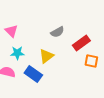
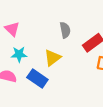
gray semicircle: (57, 32) -> (65, 30), turned -72

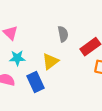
blue rectangle: (37, 78) -> (36, 82), turned 30

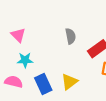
yellow triangle: (50, 61) -> (69, 82), moved

